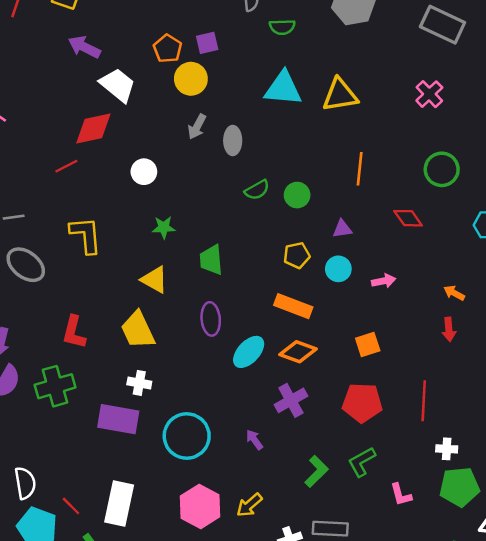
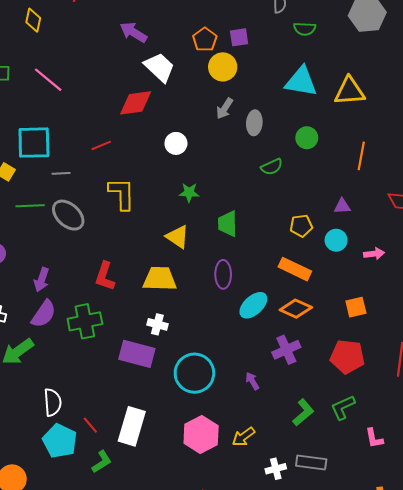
red line: (66, 166) -> (101, 145), moved
green circle: (297, 195) -> (307, 138), moved
yellow trapezoid: (138, 330) -> (160, 279), turned 112

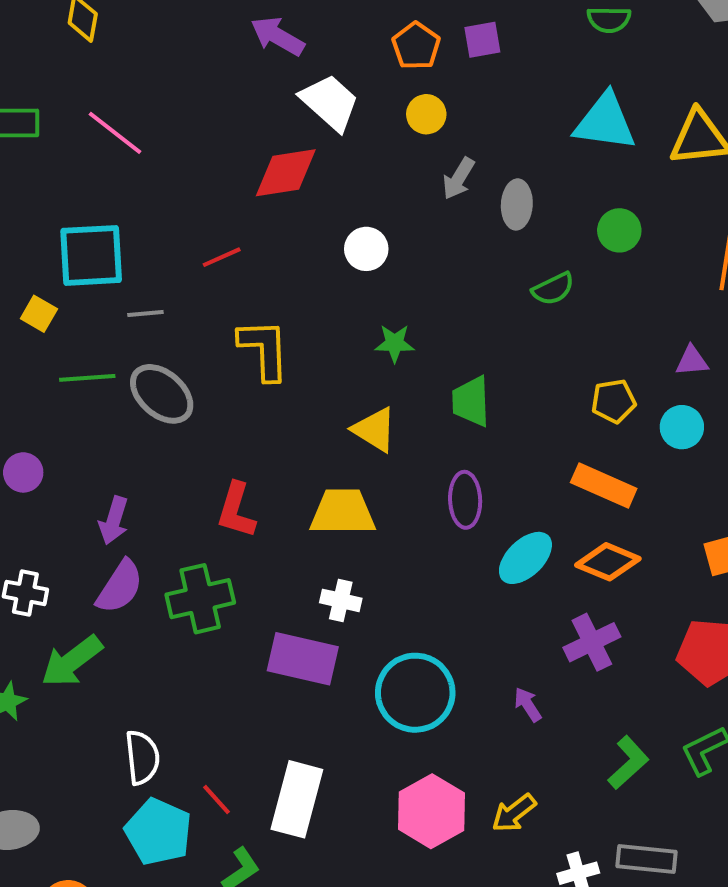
yellow circle: (223, 67) -> (426, 114), moved, size x0.7

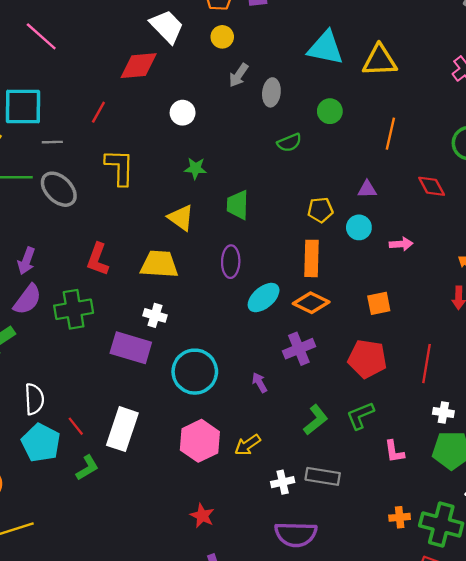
red line: (222, 257) -> (98, 112), turned -40
orange rectangle: (604, 486) -> (311, 258), turned 64

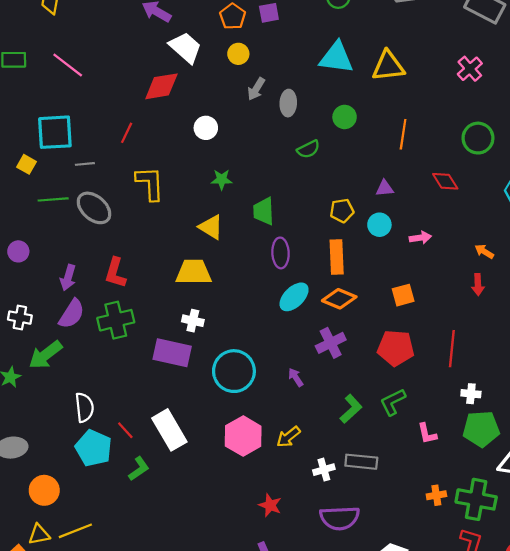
red L-shape: (98, 259) -> (115, 273), moved
purple ellipse: (231, 262) -> (280, 253), moved
white rectangle: (122, 429) -> (169, 430), turned -45
red star: (202, 516) -> (270, 505), moved

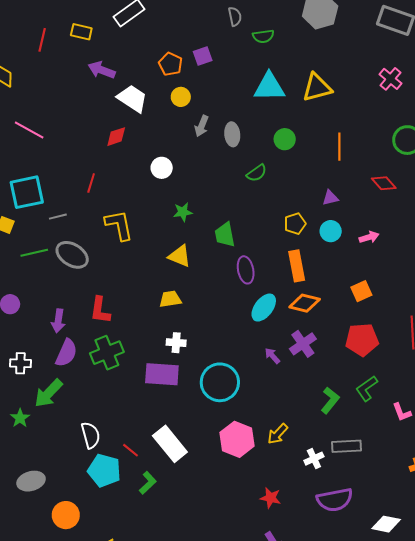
red diamond: (161, 86) -> (116, 137), size x0.7
yellow trapezoid: (194, 272) -> (170, 299), size x0.7
purple arrow: (296, 377) -> (272, 356), moved

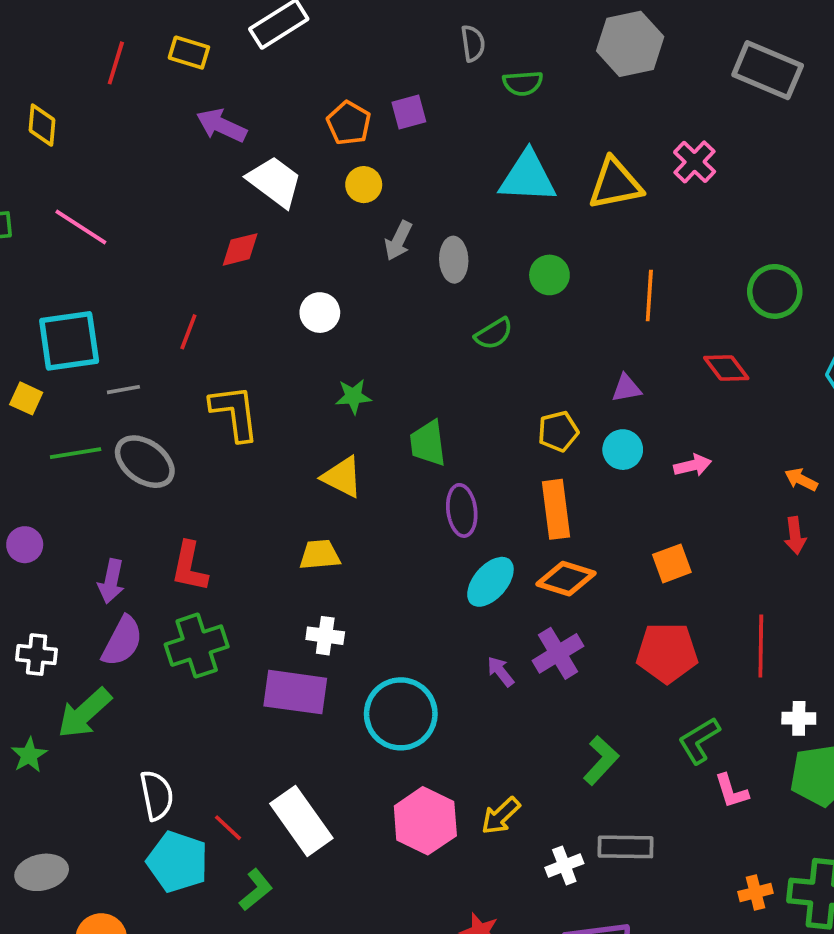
pink cross: (391, 79) -> (695, 162), moved
green L-shape: (367, 388) -> (699, 740), moved

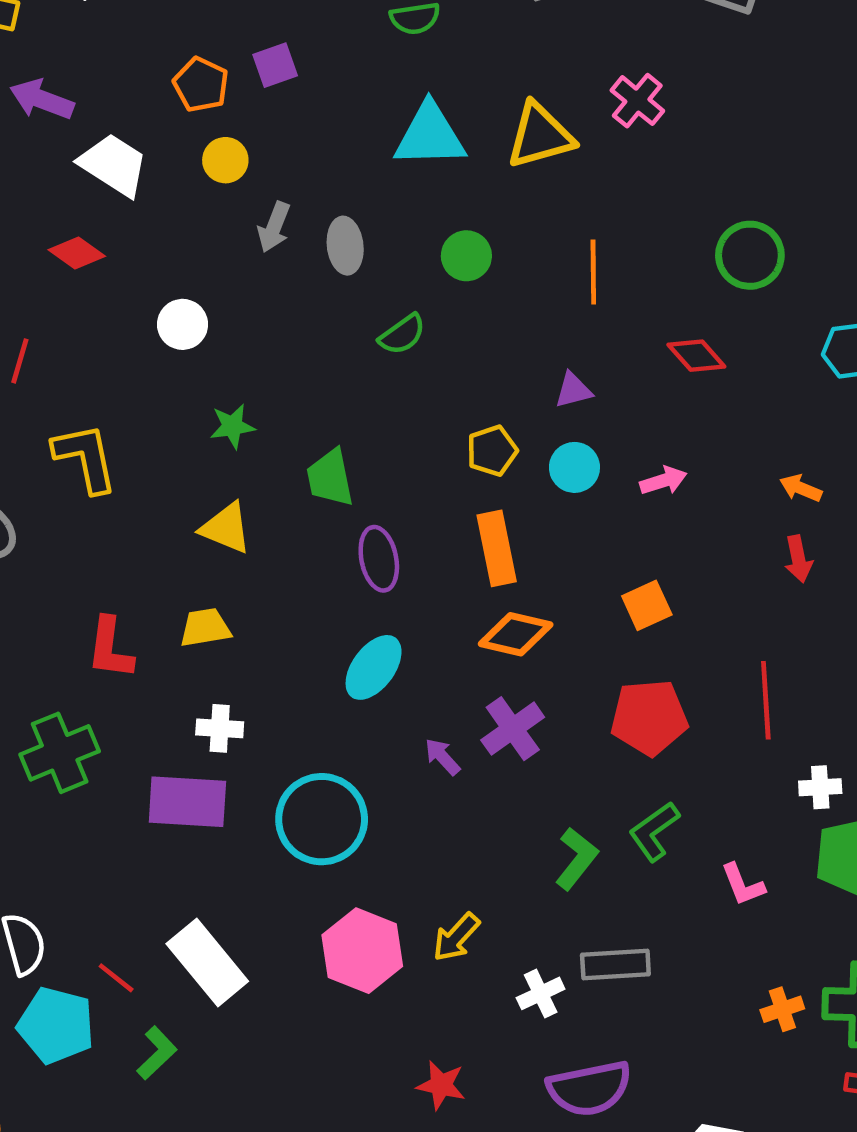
red diamond: (240, 249) -> (77, 253), turned 54
red L-shape: (189, 567) -> (110, 648), moved
cyan ellipse: (490, 582) -> (374, 667), moved
green L-shape: (699, 740) -> (654, 831), moved

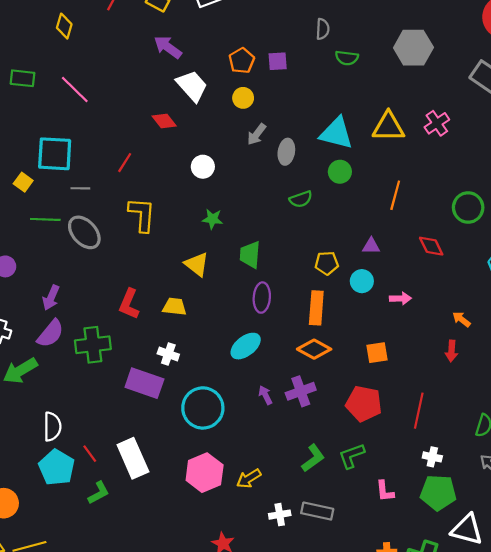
cyan triangle: (430, 135) -> (336, 133), moved

